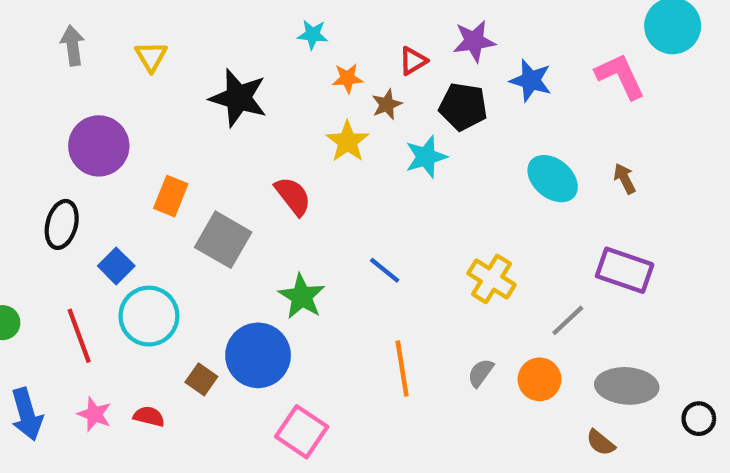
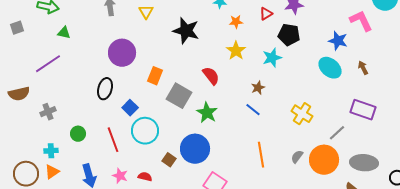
blue star: (531, 80) -> (338, 41), moved
brown star: (387, 104) -> (258, 88), moved
green star: (302, 296) -> (207, 113), moved
orange circle: (540, 379) -> (324, 160), size x1.5

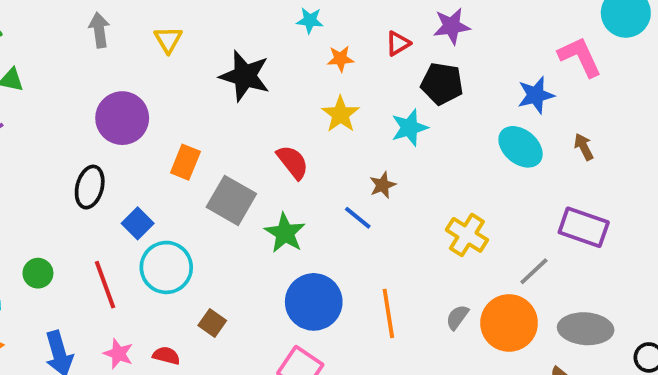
blue star: (338, 41) -> (536, 95), turned -30
blue line: (253, 110) -> (358, 218), moved
blue circle: (195, 149) -> (314, 302), moved

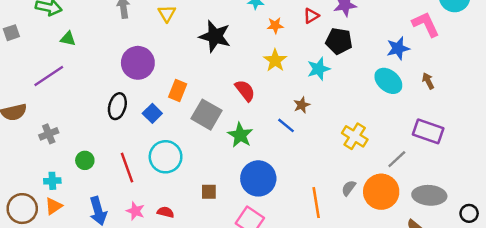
blue square: (138, 223) -> (152, 113), moved
orange line: (388, 313) -> (316, 203), moved
brown square: (212, 323) -> (209, 192), moved, turned -35

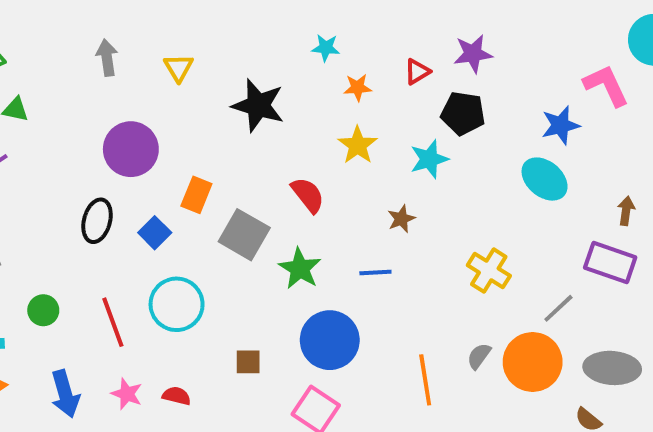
brown arrow: (428, 81) -> (626, 211), moved, turned 35
blue line: (286, 125) -> (375, 272), moved, turned -42

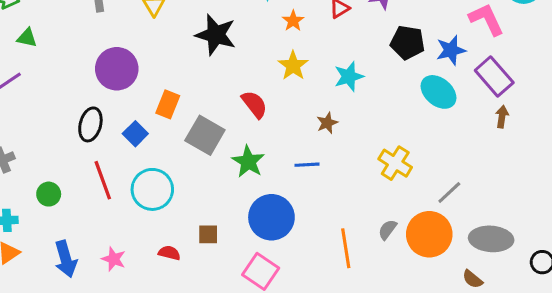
orange star: (358, 88) -> (293, 21), turned -30
black pentagon: (463, 113) -> (408, 42), moved
purple rectangle: (610, 263) -> (494, 76), moved, turned 30
red line: (113, 322) -> (103, 180), moved
red semicircle: (177, 396) -> (169, 253), moved

